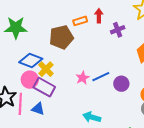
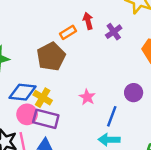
blue line: (101, 77) -> (112, 116), moved, turned -30

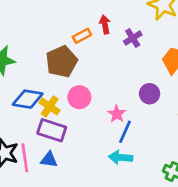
purple circle: (134, 93) -> (150, 94), moved
pink star: (87, 97) -> (117, 114), moved
pink circle: (27, 114) -> (79, 97), moved

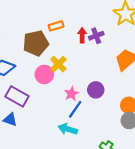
red arrow: (105, 25) -> (82, 35), moved
purple circle: (150, 94) -> (96, 90), moved
yellow cross: (50, 106) -> (58, 64), moved

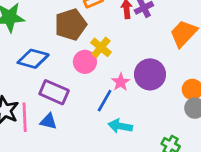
purple circle: (96, 90) -> (150, 74), size x1.5
blue line: (75, 109) -> (105, 101), moved

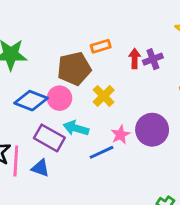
pink circle: (85, 62) -> (60, 98), moved
blue line: (105, 101) -> (102, 152), turned 30
cyan arrow: (120, 126) -> (76, 128), moved

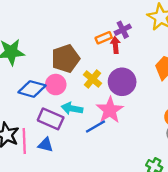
orange rectangle: (101, 46) -> (104, 38), moved
purple cross: (153, 59) -> (123, 30), moved
purple circle: (152, 130) -> (122, 82), moved
pink star: (120, 135) -> (110, 110), size x1.6

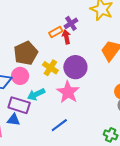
cyan arrow: (72, 108) -> (36, 94), turned -30
blue line: (95, 126) -> (59, 125), moved
blue triangle: (46, 145) -> (14, 120), moved

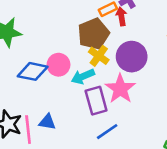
brown pentagon: (26, 53) -> (94, 34), moved
cyan arrow: (36, 94) -> (83, 76), moved
purple rectangle: (19, 105) -> (96, 101), moved, turned 55

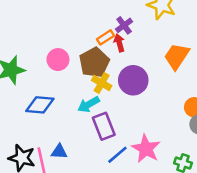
pink circle: (58, 65) -> (58, 60), moved
pink star: (120, 89) -> (146, 149), moved

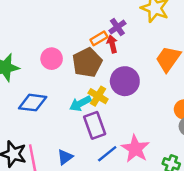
yellow cross: (102, 83) -> (98, 96), moved
blue triangle: (59, 152) -> (65, 157), moved, turned -42

